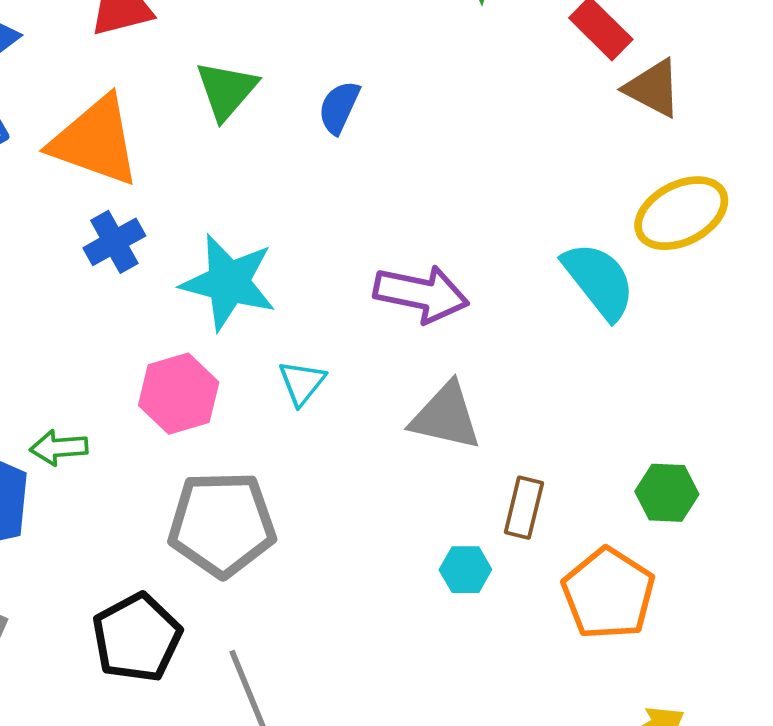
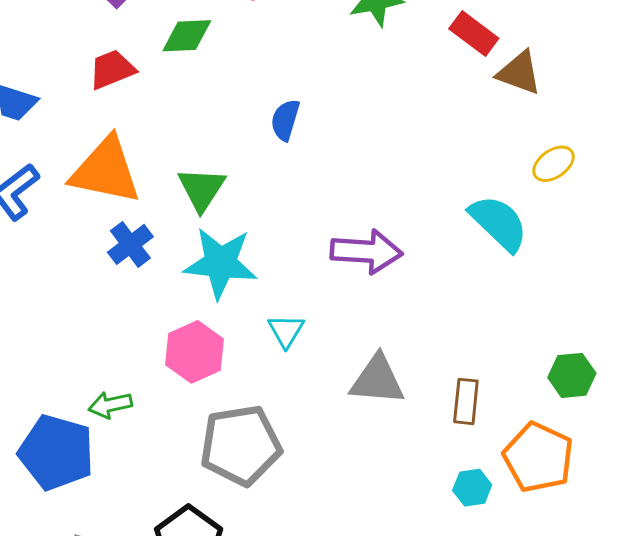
green triangle: (226, 90) -> (201, 189), moved
yellow ellipse: (681, 213) -> (553, 164), size x0.6
gray triangle: (446, 416) -> (377, 380), moved
cyan hexagon: (465, 570) -> (472, 488), moved

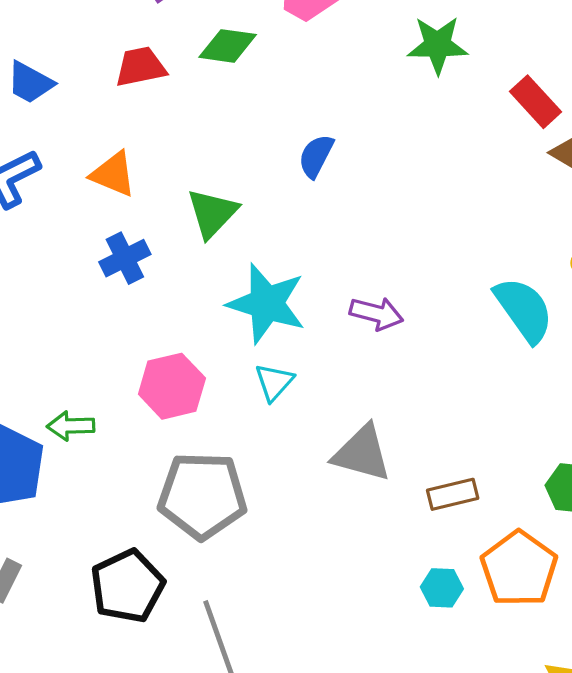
orange triangle: (106, 171) -> (113, 174), size x0.6
purple arrow: (366, 251) -> (376, 313), size x0.7
cyan star: (220, 263) -> (267, 303), moved
brown rectangle: (466, 401) -> (453, 494), turned 60

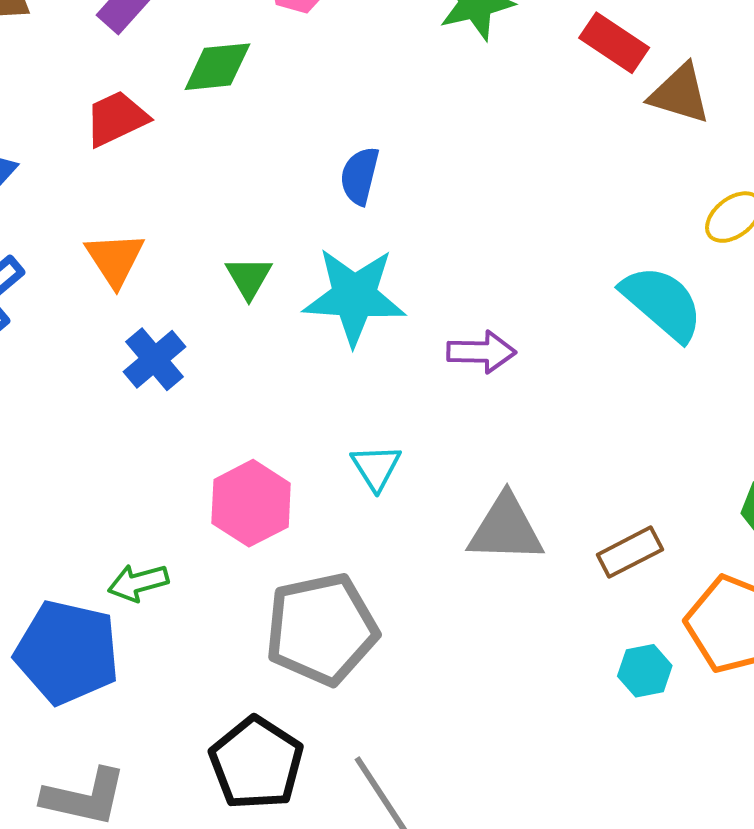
orange triangle: (113, 174) -> (115, 259), turned 48
green triangle: (212, 213) -> (249, 277), size x0.7
cyan star: (267, 303) -> (354, 296), moved

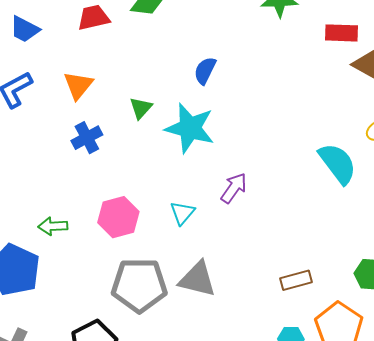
red rectangle: (614, 43) -> (342, 33), turned -44
purple arrow: (481, 352) -> (234, 188), moved, turned -68
gray triangle: (506, 529) -> (197, 279), moved
green arrow: (138, 583) -> (53, 226), moved

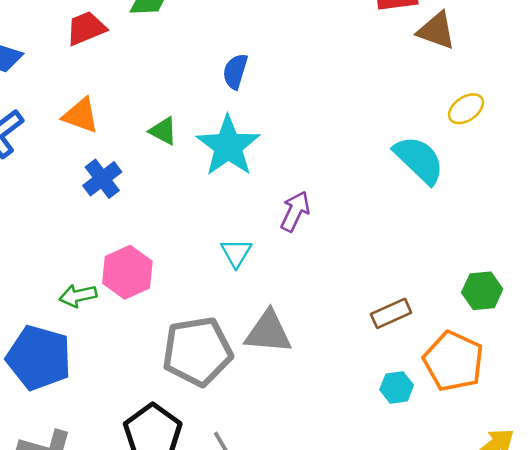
orange triangle: (78, 85) -> (81, 115), turned -40
green triangle: (141, 108) -> (163, 131), turned -35
cyan star: (190, 128) -> (228, 146), turned 30
pink hexagon: (118, 217) -> (127, 272), moved

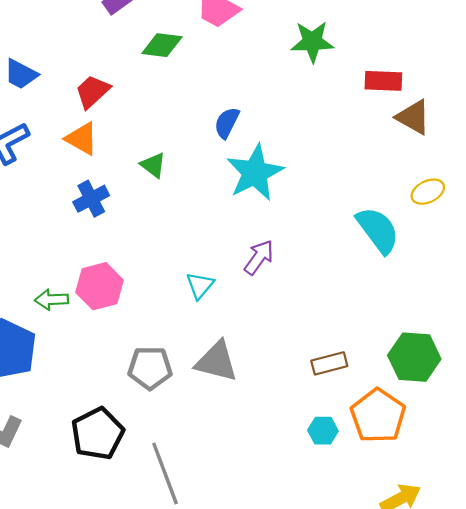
red trapezoid: (86, 28) -> (92, 92), moved, turned -30
cyan star: (228, 146) -> (255, 173), moved
green hexagon: (482, 291) -> (414, 357), size x1.4
gray pentagon: (197, 351) -> (150, 368), size x0.7

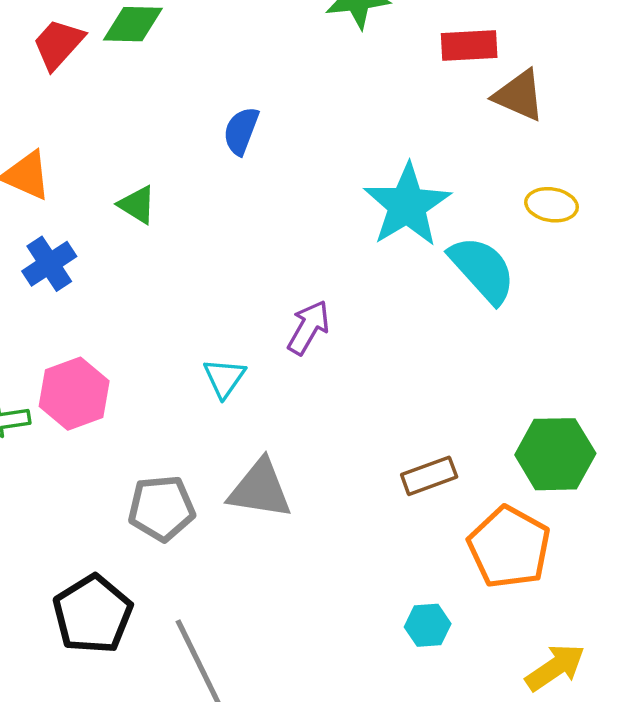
red trapezoid: (92, 92) -> (58, 44), moved
cyan star: (255, 173) -> (407, 205), moved
yellow ellipse: (428, 192) -> (552, 205), turned 40
cyan hexagon: (323, 431) -> (428, 625), moved

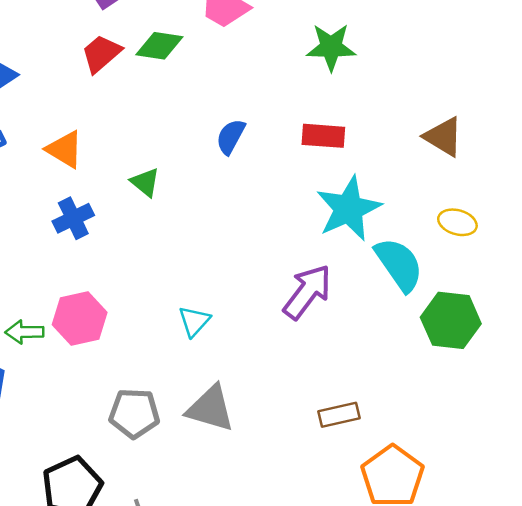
red rectangle: (469, 46) -> (323, 136), moved
purple arrow: (308, 327) -> (307, 292), moved, size x1.4
green hexagon: (555, 454) -> (451, 320), moved

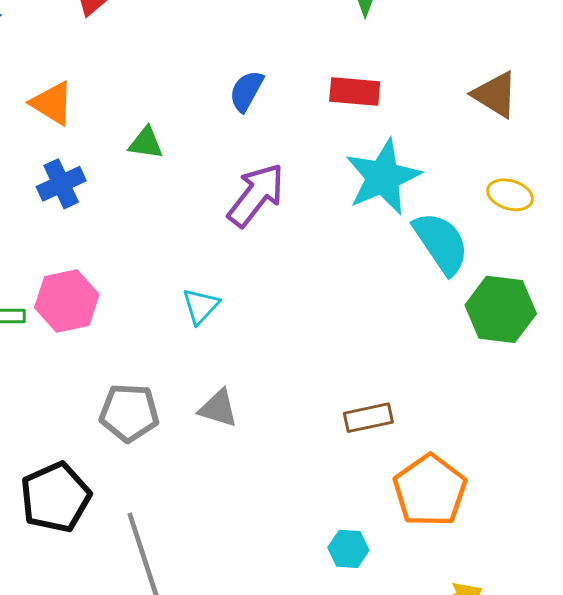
green triangle: (145, 182) -> (146, 143), turned -32
purple arrow: (307, 292) -> (256, 195), moved
gray triangle: (210, 408) -> (218, 408), size x0.7

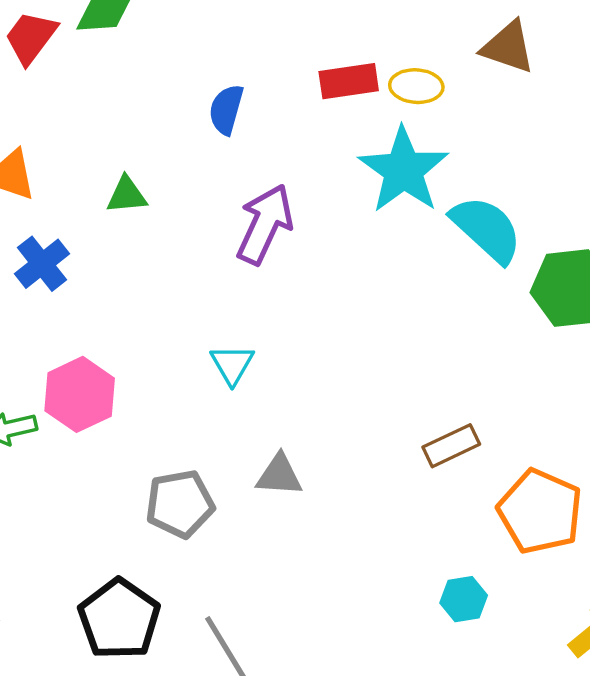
yellow ellipse: (510, 195) -> (416, 86), moved

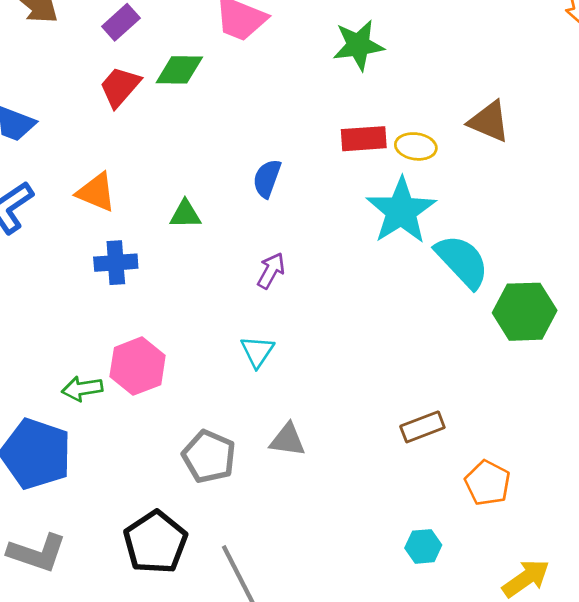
blue semicircle: (226, 109) -> (267, 178), moved
purple arrow: (265, 224) -> (271, 271), moved, size x0.6
blue cross: (42, 264) -> (116, 263), turned 30
gray pentagon: (180, 504) -> (209, 457), turned 30
orange pentagon: (540, 511) -> (488, 483), size x0.7

